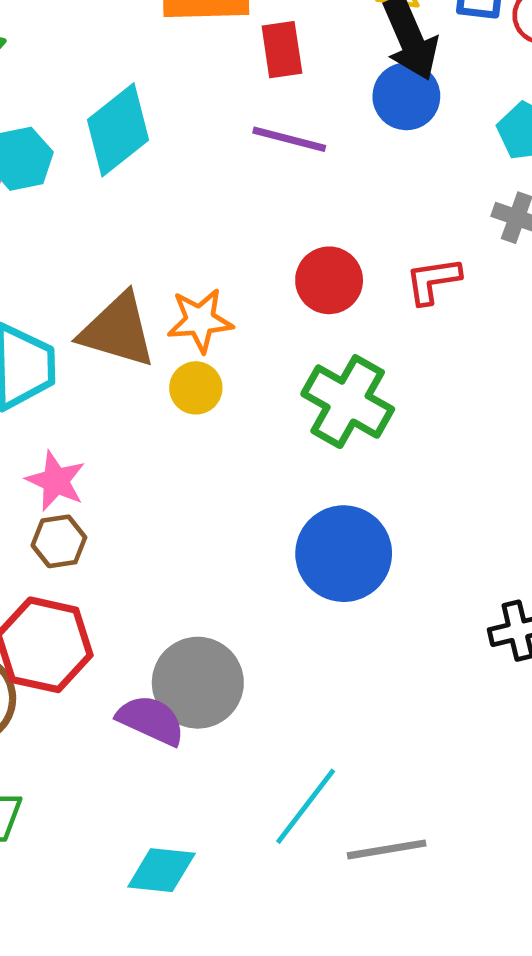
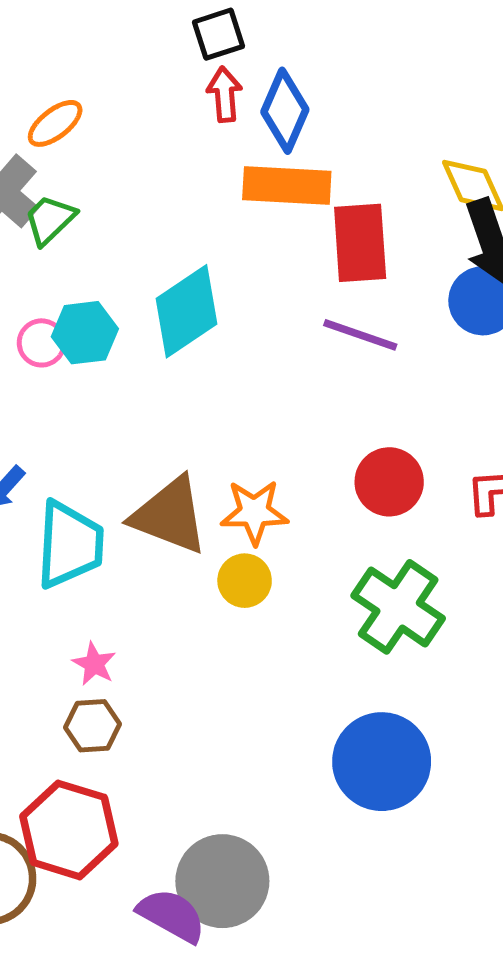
red rectangle: (282, 50) -> (360, 243), size x1.4
pink star: (56, 481) -> (94, 664), size x0.7

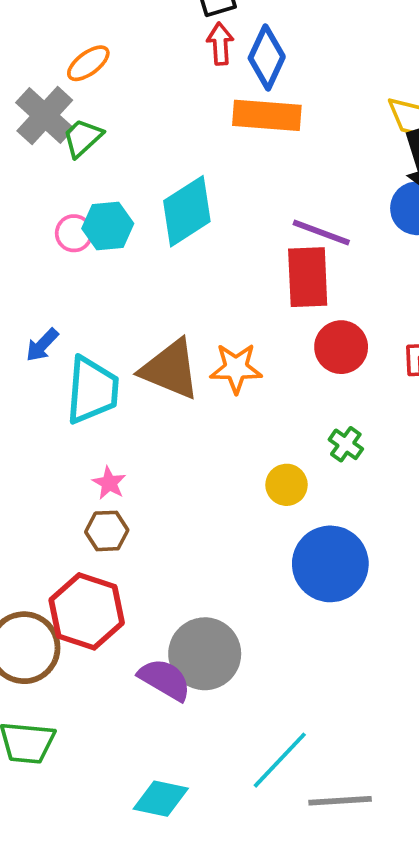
red rectangle: (360, 243) -> (308, 277), moved
yellow circle: (245, 581) -> (287, 485), moved
green cross: (398, 607) -> (346, 444), size x0.5

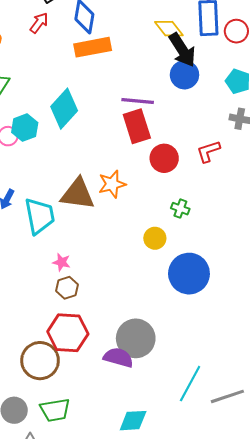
red arrow: (220, 44) -> (39, 23), moved, turned 55

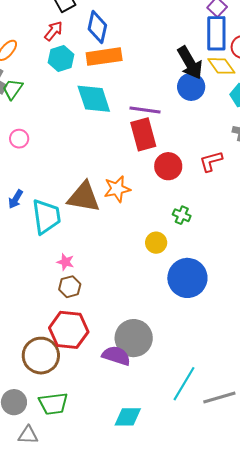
yellow diamond: (169, 29) -> (221, 66), moved
cyan diamond: (64, 109) -> (94, 99), moved, turned -63
cyan hexagon: (25, 128) -> (61, 58), moved

